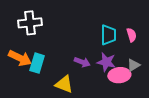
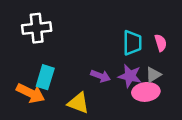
orange arrow: (20, 58) -> (30, 93), moved
gray triangle: (133, 65) -> (153, 75), moved

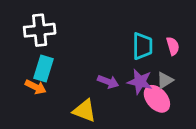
cyan rectangle: (45, 77) -> (44, 68), moved
pink ellipse: (146, 92) -> (157, 99), turned 55
orange arrow: (30, 93) -> (36, 87), moved, size x0.7

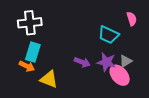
cyan trapezoid: (142, 46) -> (108, 35), turned 115
pink semicircle: (173, 46) -> (132, 19), moved
yellow triangle: (84, 111) -> (49, 79), moved

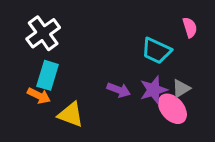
white cross: (30, 23) -> (43, 33), turned -30
purple star: (106, 62) -> (154, 90), turned -30

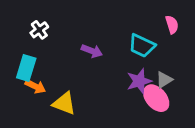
white cross: (43, 33) -> (39, 30), size x0.6
cyan rectangle: (48, 75) -> (26, 68), moved
purple arrow: (119, 90) -> (92, 51), moved

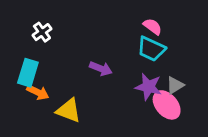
pink semicircle: (172, 25) -> (153, 26), moved, turned -36
purple arrow: (92, 51) -> (101, 68), moved
purple star: (139, 81) -> (148, 87), turned 30

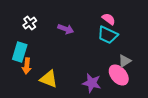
purple arrow: (101, 68) -> (66, 29), moved
purple star: (148, 87) -> (92, 83), moved
orange arrow: (38, 92) -> (27, 66), turned 70

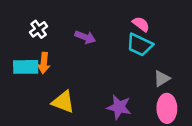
cyan rectangle: (20, 52) -> (26, 67), turned 72
orange arrow: (27, 66) -> (44, 63), moved
pink ellipse: (119, 75) -> (167, 108), moved, turned 40

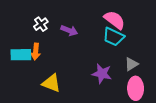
pink semicircle: (141, 24) -> (115, 20), size x1.5
white cross: (39, 29) -> (41, 24), moved
purple star: (119, 107) -> (102, 74), moved

